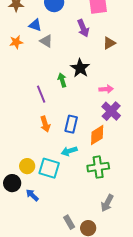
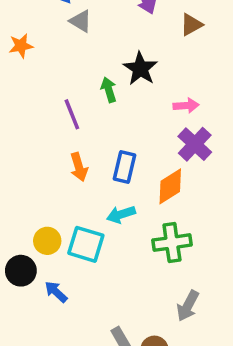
orange star: (16, 42) -> (21, 46), moved

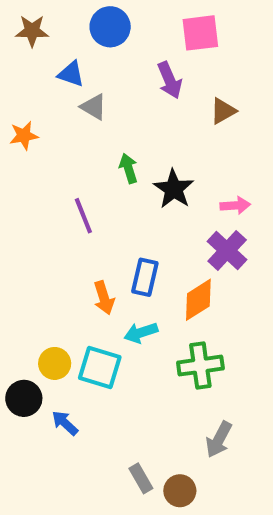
black star: (140, 69) -> (174, 189), moved
green arrow: (109, 90) -> (129, 168), moved
pink arrow: (186, 106) -> (235, 205), moved
orange arrow: (79, 167) -> (104, 298), moved

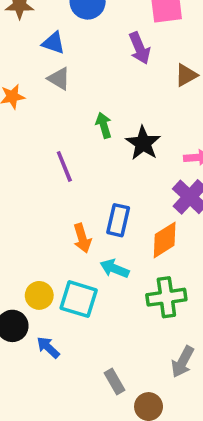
gray triangle: (94, 107) -> (59, 79), moved
cyan arrow: (141, 333) -> (114, 269), turned 40
gray rectangle: (141, 478) -> (114, 381), moved

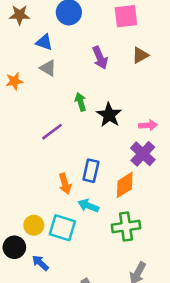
purple arrow: (140, 48) -> (100, 58), moved
brown triangle: (186, 75) -> (140, 55), moved
purple line: (64, 166) -> (52, 132), turned 75

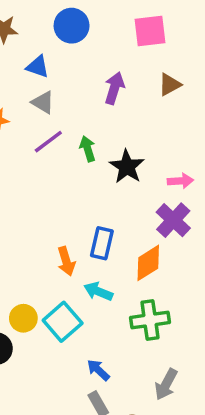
purple arrow: (100, 58) -> (114, 88), turned -140
purple line: (52, 132) -> (48, 142), moved
cyan square: (62, 228) -> (63, 322), turned 32
blue arrow: (40, 263) -> (98, 370), moved

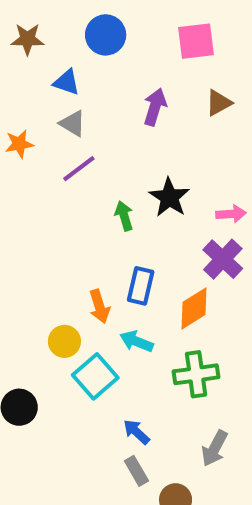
green arrow: (88, 149) -> (124, 216), moved
yellow circle: (23, 318) -> (64, 341), moved

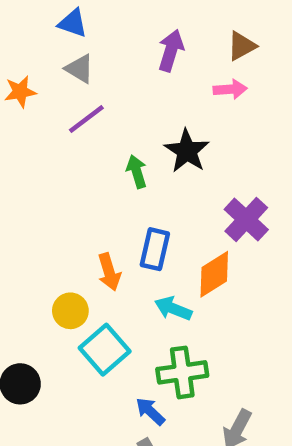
pink arrow: (231, 214) -> (230, 89), moved
cyan arrow: (136, 341) -> (173, 309), moved
green cross: (196, 374) -> (182, 372), moved

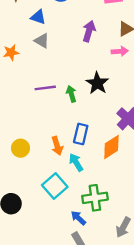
purple line: (86, 119) -> (45, 88), moved, turned 30
cyan arrow: (173, 309) -> (76, 162), moved, turned 36
yellow circle: (70, 311) -> (20, 148), moved

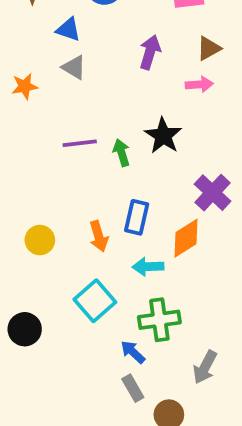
cyan arrow: (76, 162) -> (148, 267), moved, turned -60

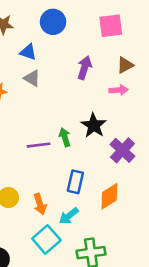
purple line: (80, 143) -> (39, 145), moved
purple cross: (213, 193) -> (122, 150), moved
orange arrow: (99, 236) -> (40, 204), moved
cyan arrow: (148, 267) -> (69, 216), moved, turned -36

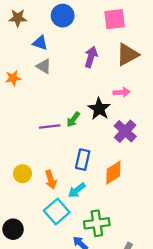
brown triangle: (125, 65) -> (128, 55), size x1.5
pink arrow: (119, 90) -> (122, 92), moved
green arrow: (65, 137) -> (73, 119), turned -126

